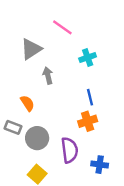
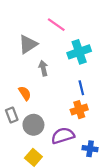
cyan cross: (88, 58) -> (79, 52), size x1.5
gray rectangle: (13, 127) -> (12, 115), turned 48
purple semicircle: (70, 150) -> (63, 136), turned -100

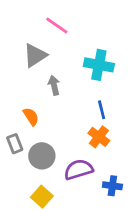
pink line: (56, 25) -> (57, 26), moved
cyan cross: (79, 52) -> (99, 65), turned 30
orange cross: (79, 110) -> (99, 137), turned -35

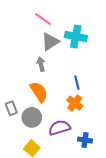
gray triangle: (35, 55) -> (50, 42), moved
cyan cross: (99, 65) -> (76, 36), moved
orange semicircle: (31, 117) -> (39, 92), moved, size x1.5

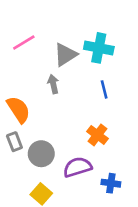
pink line: (43, 19) -> (24, 43), moved, turned -66
blue line: (77, 83) -> (104, 89), moved
orange semicircle: (39, 92) -> (18, 110), moved

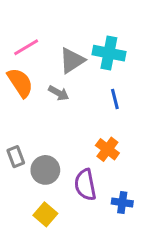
gray arrow: (53, 84) -> (59, 93), turned 132
orange semicircle: (18, 110) -> (20, 83), moved
purple semicircle: (77, 167) -> (85, 185), turned -84

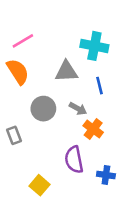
gray triangle: (72, 60) -> (66, 72), moved, turned 30
gray arrow: (59, 93) -> (78, 109), moved
gray circle: (45, 170) -> (43, 109), moved

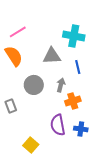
gray arrow: (78, 109) -> (61, 85), turned -104
orange cross: (93, 129) -> (73, 101), turned 35
blue cross: (106, 175) -> (81, 129), moved

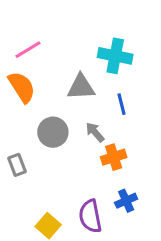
gray arrow: (61, 85) -> (95, 132), turned -56
purple semicircle: (58, 125) -> (90, 216), moved
blue cross: (81, 129) -> (126, 201), turned -32

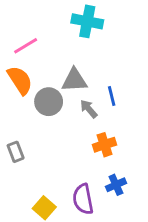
cyan cross: (115, 56) -> (87, 21), moved
gray circle: (53, 132) -> (49, 102), moved
gray arrow: (95, 132) -> (89, 109), moved

